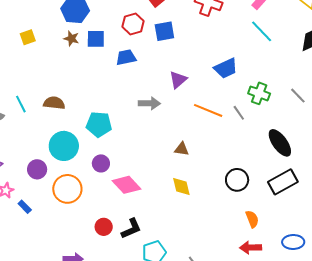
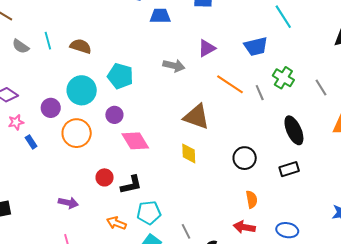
cyan line: (262, 31) -> (283, 17), moved
brown triangle: (182, 149) -> (196, 117), size x1.8
black rectangle: (283, 182) -> (289, 169), size x0.7

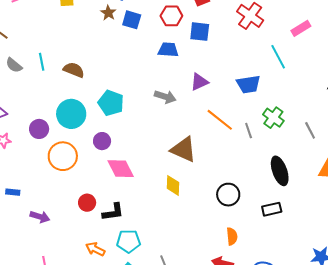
blue trapezoid: (160, 16) -> (168, 50), moved
blue rectangle: (31, 142) -> (13, 192), moved, turned -56
purple arrow: (68, 203) -> (40, 217), moved

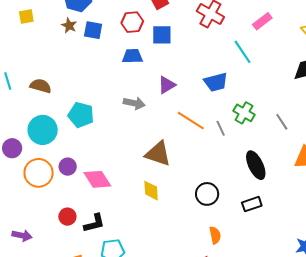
purple circle: (102, 141) -> (68, 167), moved

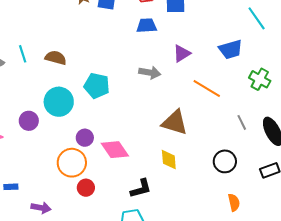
gray line: (221, 128) -> (242, 122), moved
orange circle: (39, 173) -> (72, 163), moved
black L-shape: (94, 223) -> (141, 189), moved

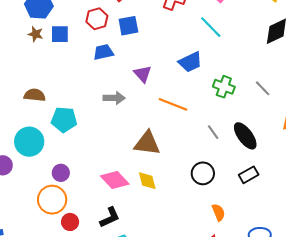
purple triangle: (182, 53) -> (143, 74), turned -30
brown semicircle: (56, 58) -> (35, 95), moved
pink diamond: (115, 150) -> (115, 180), moved
black L-shape: (141, 189) -> (110, 217), moved

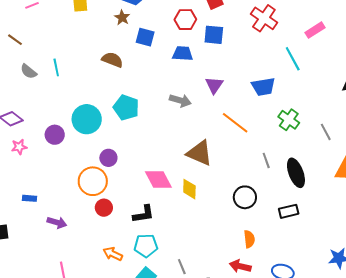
blue square: (60, 34) -> (145, 37), moved
brown semicircle: (35, 95) -> (112, 60), moved

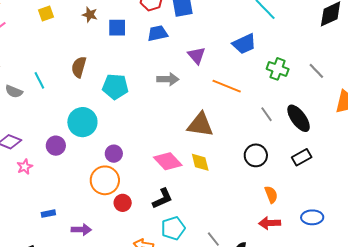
brown semicircle: (112, 60) -> (79, 67), moved, turned -80
cyan pentagon: (126, 108) -> (115, 87), moved

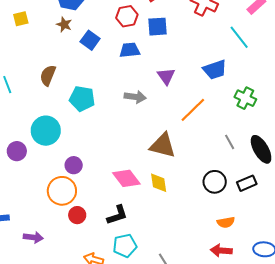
blue square: (117, 28) -> (90, 40), turned 30
orange line: (227, 86) -> (193, 110), turned -72
black rectangle: (302, 157) -> (247, 183), moved
orange semicircle: (271, 194) -> (226, 222), turned 96

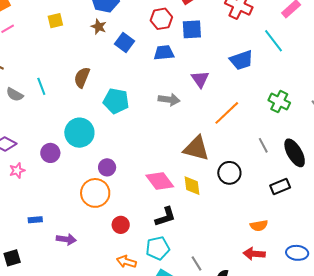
blue trapezoid: (215, 70) -> (241, 60), moved
black circle: (215, 182) -> (229, 173), moved
red circle: (77, 215) -> (121, 225), moved
black L-shape: (117, 215) -> (165, 217), moved

